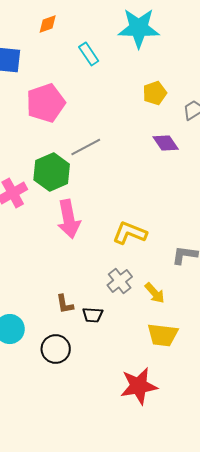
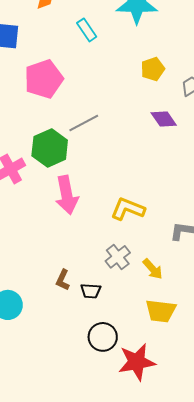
brown L-shape: (65, 304) -> (63, 280), turned 35
black circle: (56, 349) -> (103, 337), moved

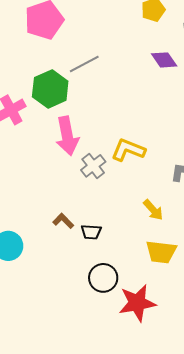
gray cross: (118, 257) -> (93, 166), moved
brown L-shape: (63, 280) -> (63, 221), turned 110

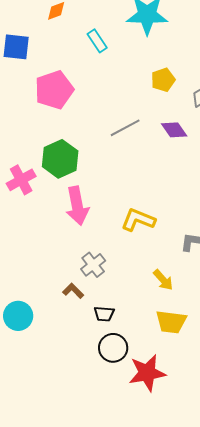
gray line: (84, 64) -> (125, 128), moved
gray cross: (93, 166) -> (93, 265), moved
black trapezoid: (91, 232) -> (104, 314), moved

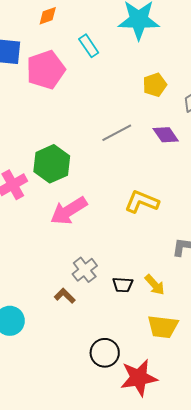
pink pentagon: (54, 90) -> (46, 70), moved
pink arrow: (77, 206) -> (69, 211), turned 69
yellow L-shape: (138, 220) -> (142, 202), moved
black trapezoid: (104, 314) -> (123, 285), moved

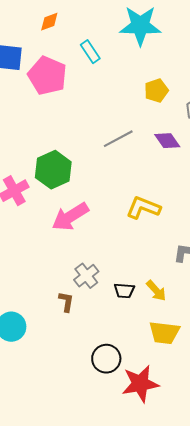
pink pentagon: (46, 70) -> (47, 76), turned -30
brown L-shape: (65, 296) -> (66, 302), turned 55

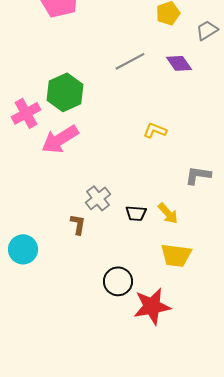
yellow L-shape: (143, 208) -> (155, 130), size x0.7
pink arrow: (70, 217) -> (60, 139), moved

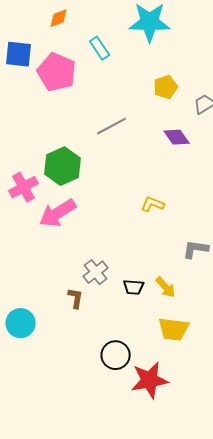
gray line: (130, 61) -> (112, 126), moved

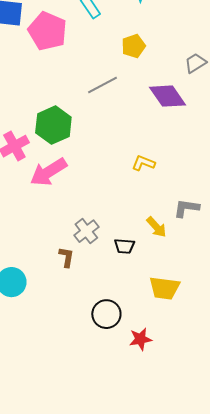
yellow pentagon: (166, 87) -> (133, 46), moved
purple diamond: (177, 137) -> (167, 96), size x1.4
yellow arrow: (166, 287) -> (156, 227), moved
red star: (150, 380) -> (140, 339), size x0.6

